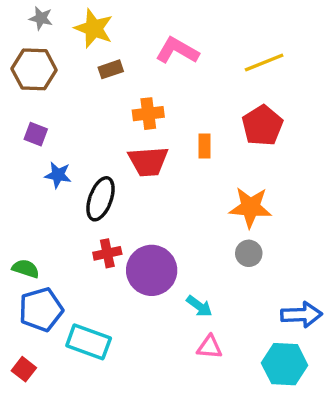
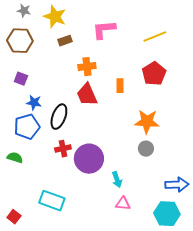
pink L-shape: (177, 51) -> (104, 30), turned -35
red trapezoid: (148, 161) -> (87, 95), turned 70
cyan arrow: (199, 306) -> (117, 180), turned 35
blue pentagon: (41, 310) -> (27, 127), moved

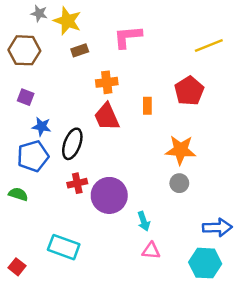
gray star: (24, 11) -> (39, 13), moved
yellow line: (155, 37) -> (209, 45), moved

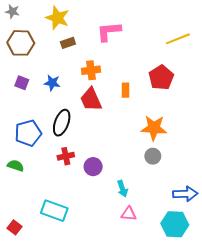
gray star: (39, 13) -> (12, 12), moved
blue star: (42, 127) -> (52, 83), moved
purple circle: (109, 195) -> (93, 167), size x0.6

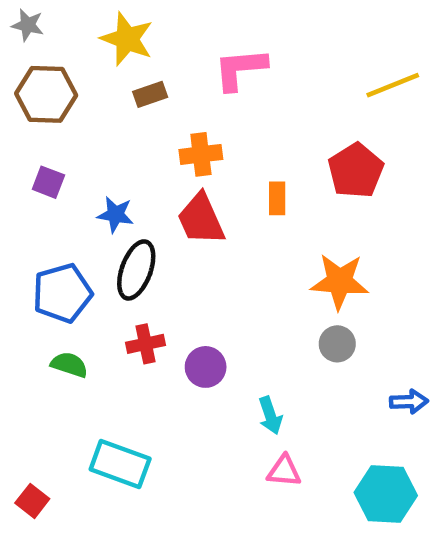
blue star: (52, 83) -> (115, 215), moved
green semicircle: (16, 166) -> (69, 365), moved
blue arrow: (185, 194) -> (409, 402), moved, size x0.7

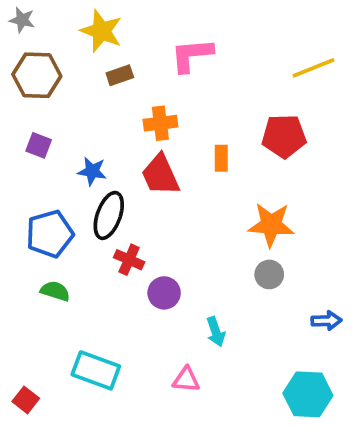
red pentagon: (356, 171) -> (284, 136), turned 30
red cross: (145, 344) -> (129, 260), moved, turned 36
pink triangle: (284, 471) -> (186, 380), moved

